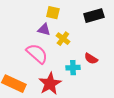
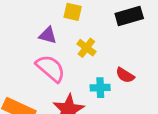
purple triangle: (44, 30) -> (48, 35), moved

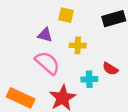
yellow cross: (86, 48) -> (78, 45), turned -35

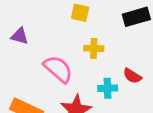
purple triangle: (45, 35) -> (20, 36), moved

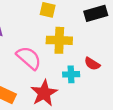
yellow cross: (94, 48) -> (59, 40), size x1.5

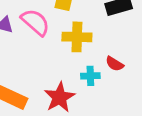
pink semicircle: (29, 58) -> (35, 22), moved

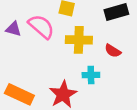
red semicircle: (115, 64) -> (113, 51), moved

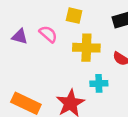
pink semicircle: (41, 27) -> (48, 34), size x0.7

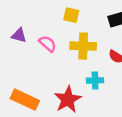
pink semicircle: (48, 34) -> (48, 44), moved

